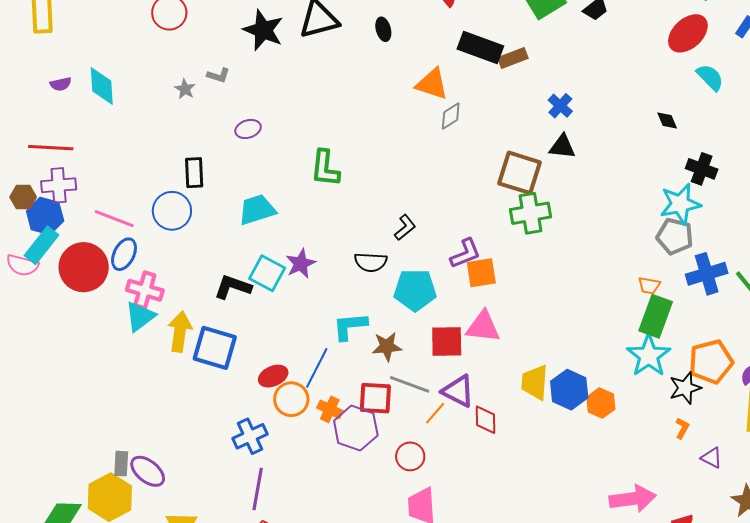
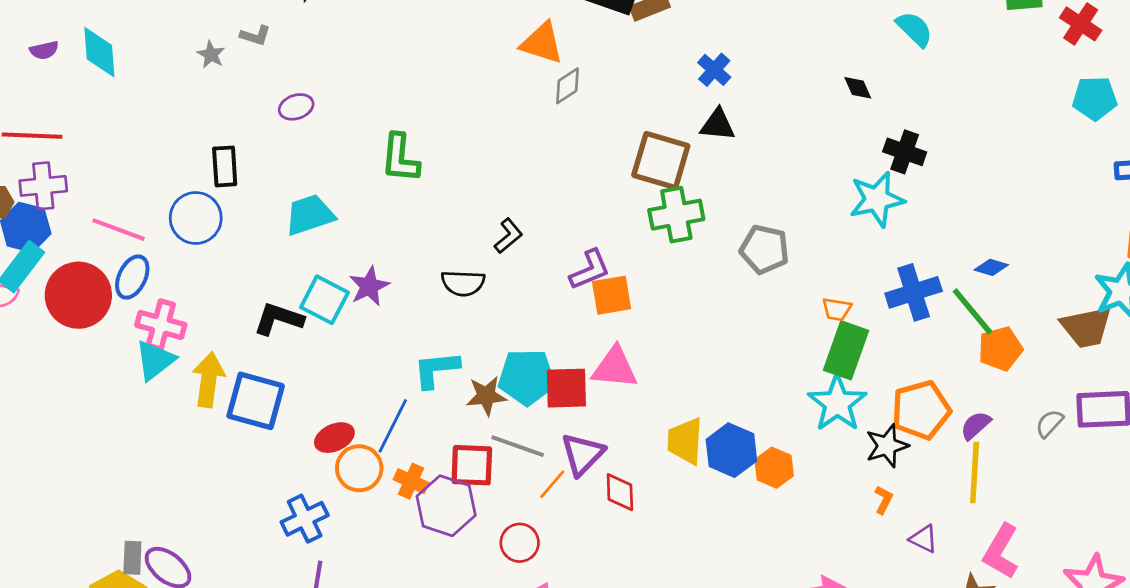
gray pentagon: (675, 236) -> (764, 249), moved
cyan pentagon: (415, 290) -> (527, 377), moved
purple triangle: (458, 391) -> (583, 454), turned 48

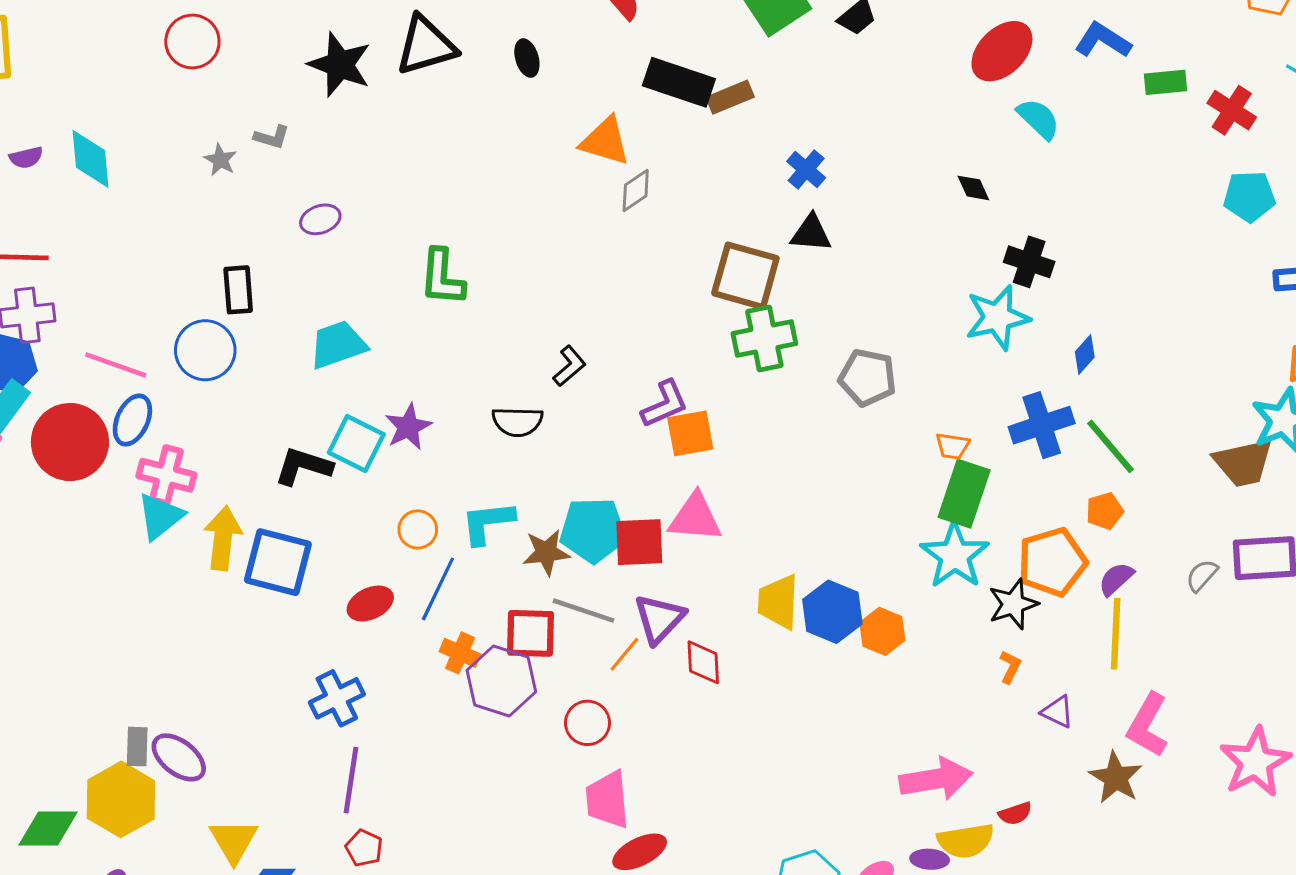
blue diamond: (991, 267) -> (1085, 355), moved, turned -64
orange pentagon: (1000, 349) -> (1105, 511), moved, size x0.7
orange circle: (359, 468) -> (418, 529), moved, size x0.7

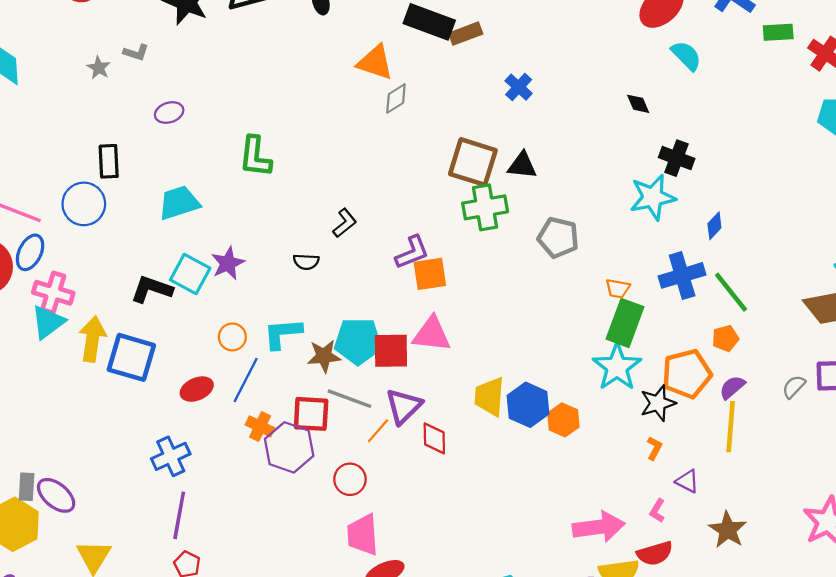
black triangle: (811, 233) -> (522, 165), moved
black semicircle: (517, 422) -> (306, 262), size x0.7
pink L-shape: (1148, 725) -> (657, 511), moved, size x0.5
red semicircle: (1015, 814) -> (655, 553), size x1.5

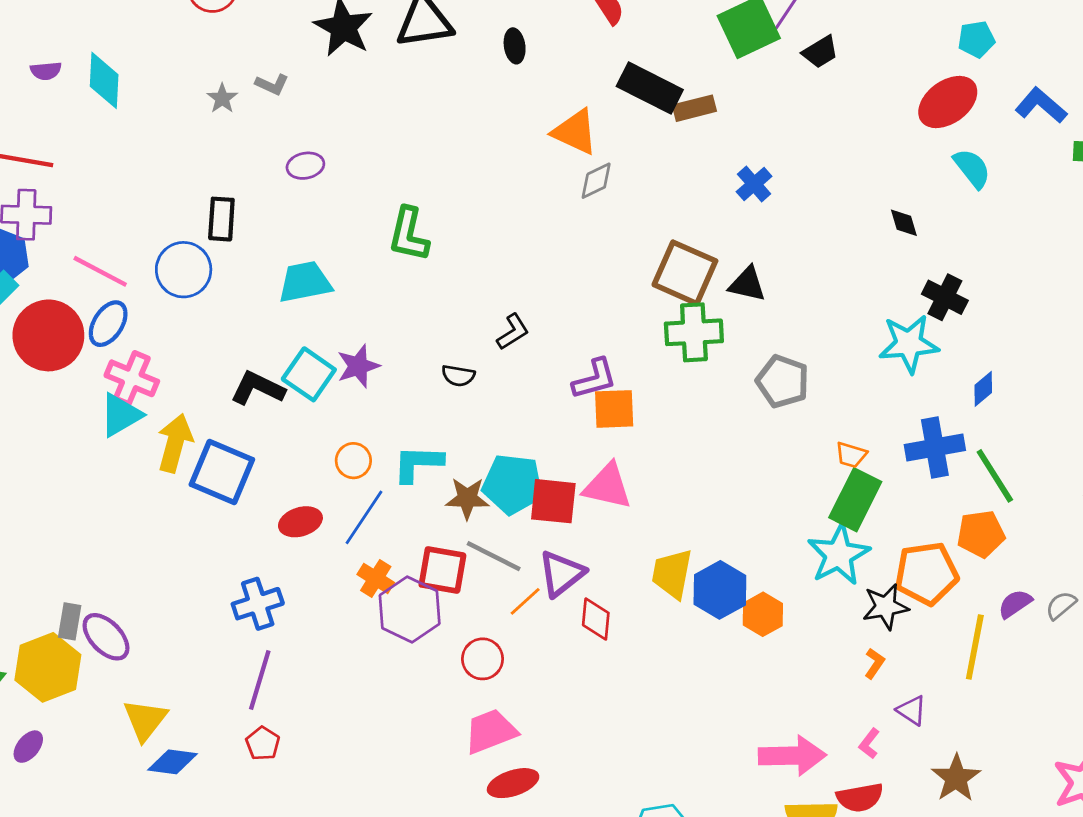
orange pentagon: (725, 338) -> (981, 534), size x1.4
purple semicircle: (732, 387) -> (1015, 604), moved
pink trapezoid: (363, 535) -> (491, 731), turned 66

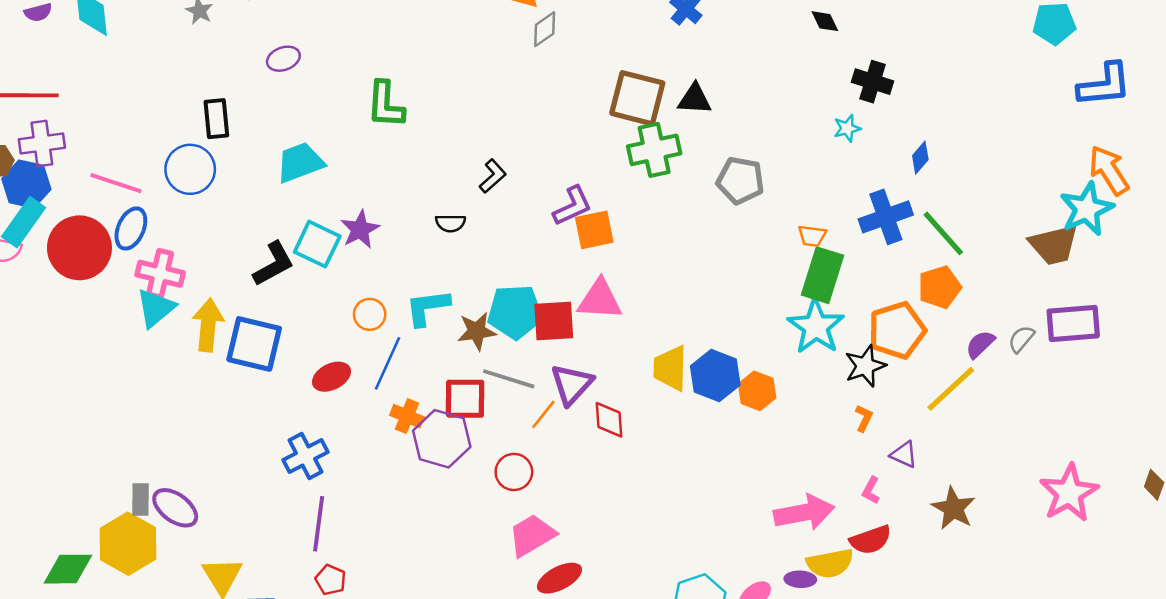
cyan star: (909, 344) -> (847, 128), size x0.5
black L-shape: (258, 388) -> (274, 264), turned 135
yellow line: (975, 647) -> (951, 389), turned 46

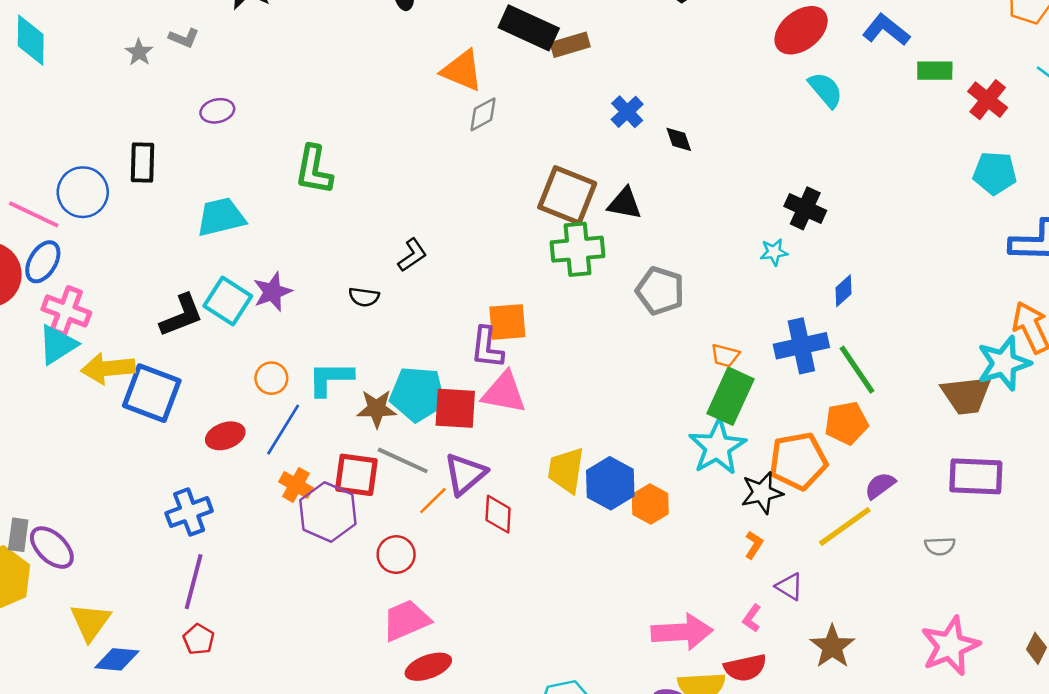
black diamond: (825, 21) -> (679, 139), moved
blue circle: (190, 169) -> (83, 192), moved
purple L-shape: (572, 206) -> (487, 348), moved, turned 114
yellow arrow: (208, 325) -> (108, 368), turned -108
gray semicircle: (1021, 339) -> (940, 546), moved, turned -140

